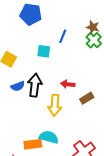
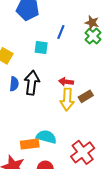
blue semicircle: (18, 86) -> (14, 84), turned -64
yellow arrow: (55, 105) -> (67, 99), moved

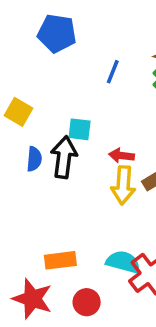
cyan square: (41, 48) -> (80, 129), moved
cyan semicircle: (46, 137) -> (123, 262), moved

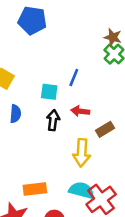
blue line: (113, 72) -> (74, 77), moved
black arrow: (64, 157) -> (53, 120), moved, size x0.7
yellow arrow: (123, 185) -> (82, 153), moved

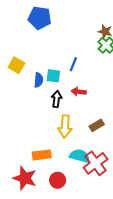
blue semicircle: (15, 114) -> (39, 80), moved
brown rectangle: (105, 129) -> (97, 125), moved
yellow arrow: (82, 153) -> (65, 126), moved

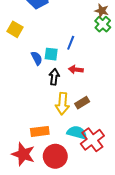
yellow square: (16, 65) -> (15, 29), moved
blue semicircle: (39, 80) -> (37, 58), turned -32
brown rectangle: (97, 125) -> (82, 103), moved
red circle: (58, 180) -> (55, 156), size x1.5

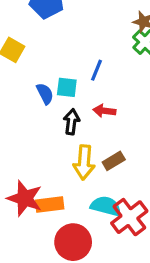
red star: (23, 154) -> (25, 198), moved

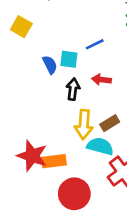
blue line: (97, 70) -> (95, 44), turned 42
cyan semicircle: (106, 206) -> (100, 146), moved

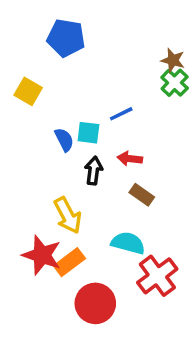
brown rectangle: (110, 123) -> (142, 195), moved, turned 66
yellow arrow: (84, 124) -> (68, 215), moved, turned -32
orange rectangle: (54, 161) -> (69, 262), turned -30

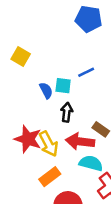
blue pentagon: (66, 38) -> (89, 19), moved
red arrow: (130, 159) -> (80, 141), moved, size x1.6
red star: (42, 255) -> (28, 139), moved

